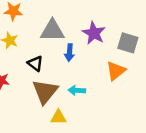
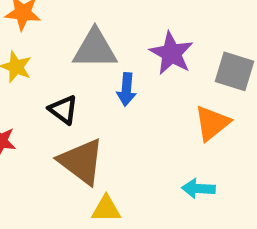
cyan arrow: (77, 90) -> (198, 189), moved
brown triangle: (45, 92) -> (81, 161), turned -32

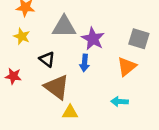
purple star: (171, 53) -> (93, 39), moved
blue arrow: (126, 89) -> (85, 63), moved

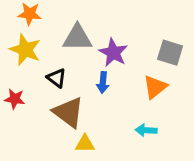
yellow star: (22, 36) -> (25, 50), size x1.5

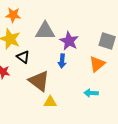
black triangle: (57, 78) -> (23, 57), moved

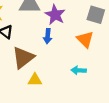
orange triangle: (97, 64) -> (85, 39), turned -36
brown triangle: (39, 81) -> (23, 57), turned 45

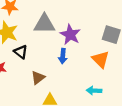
brown triangle: (23, 57) -> (38, 78), size x0.6

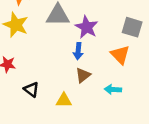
black triangle: (21, 52) -> (31, 89), moved
brown triangle: (38, 78) -> (83, 75), moved

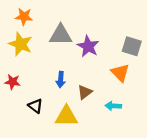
blue arrow: (78, 51) -> (61, 80), moved
yellow triangle: (64, 100) -> (66, 116), size x1.5

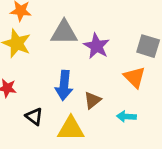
blue arrow: (61, 80) -> (64, 85), size x1.5

